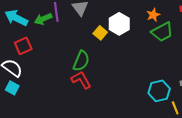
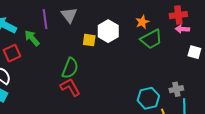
green arrow: (43, 19) -> (32, 38), moved, turned 72
yellow square: (100, 33) -> (89, 40), turned -32

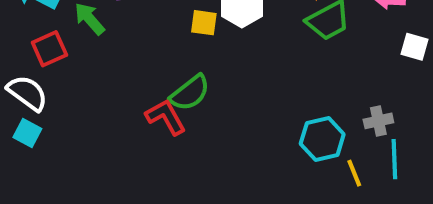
green semicircle: (70, 68) -> (190, 93), moved, turned 30

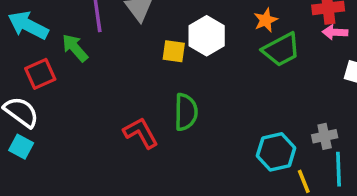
green semicircle: (190, 93) -> (186, 112), moved, turned -51

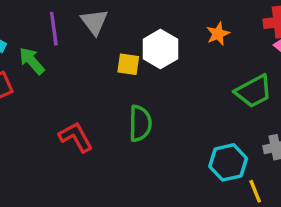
green trapezoid: (281, 50) -> (254, 91), moved
red L-shape: (141, 133) -> (76, 137), moved

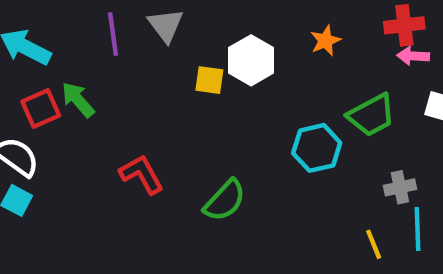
green arrow: (32, 61) -> (78, 100), moved
green semicircle: (140, 123) -> (225, 200), moved, turned 42
cyan hexagon: (228, 162) -> (317, 148), moved

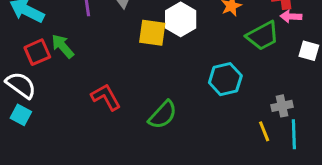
yellow square: (209, 80) -> (152, 33), size x1.4
green trapezoid: (371, 115) -> (263, 36), moved
yellow line: (374, 244) -> (264, 131), moved

